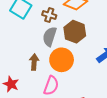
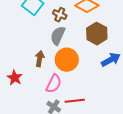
brown hexagon: (75, 32) -> (97, 34), moved

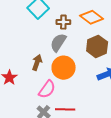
brown cross: (60, 15) -> (63, 22), turned -32

